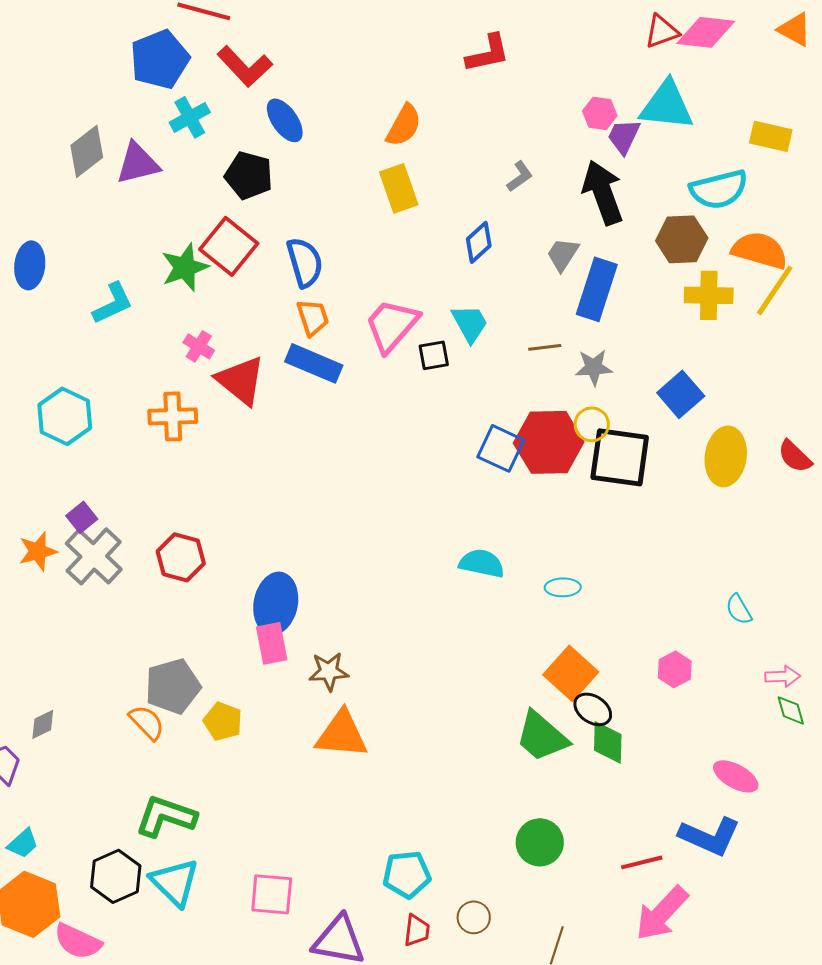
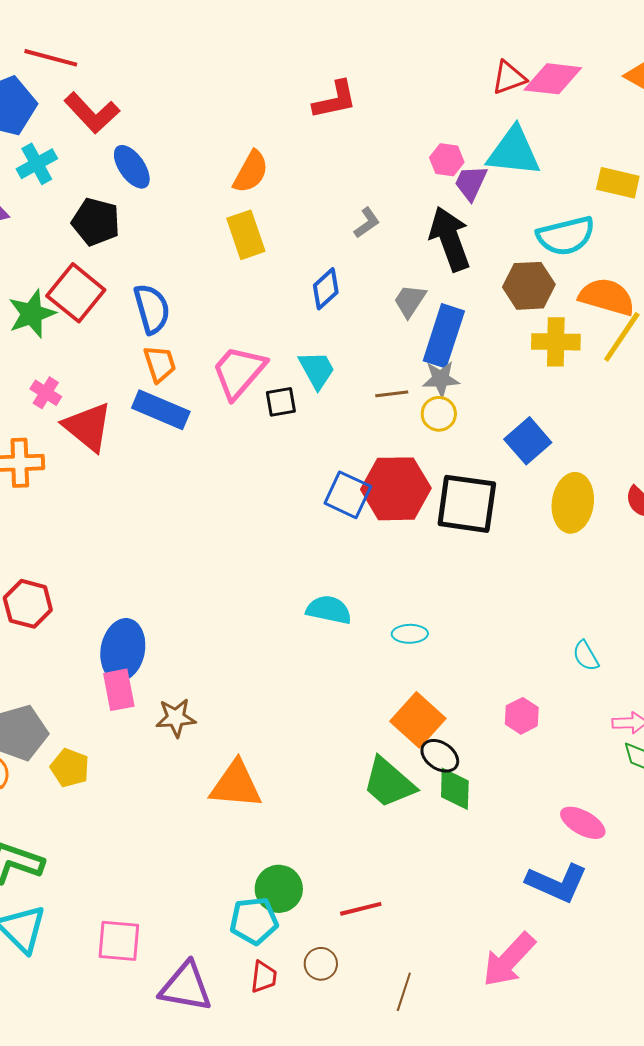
gray star: (594, 367) -> (441, 379), moved
yellow circle: (592, 424) -> (439, 414), moved
orange triangle: (342, 734) -> (236, 785), moved
green circle: (540, 842) -> (279, 889), moved
red line: (642, 862) -> (361, 909), moved

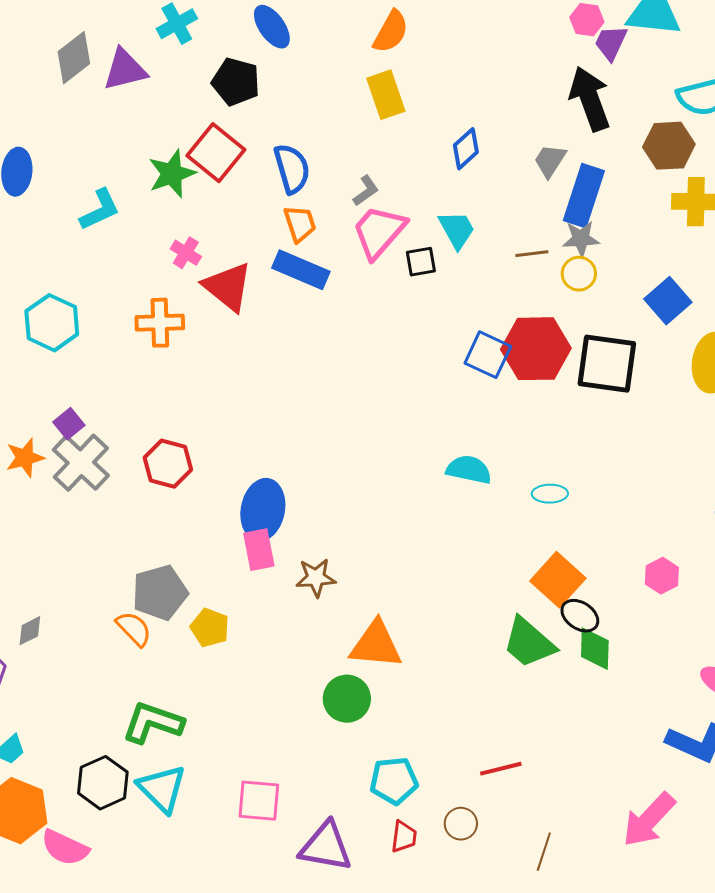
gray L-shape: (367, 223) -> (366, 191), moved
green circle: (279, 889) -> (347, 699), moved

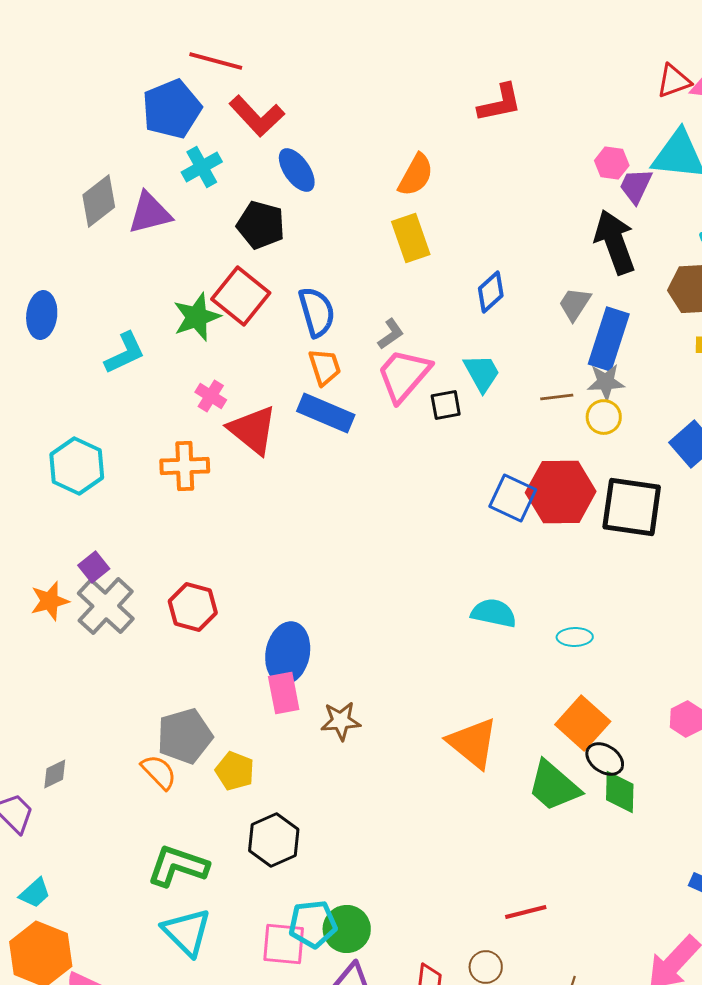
orange triangle: (376, 645) -> (473, 743), moved, turned 34
green circle: (347, 699) -> (347, 929), moved
cyan pentagon: (394, 781) -> (313, 924), moved
black hexagon: (103, 783) -> (274, 840), moved

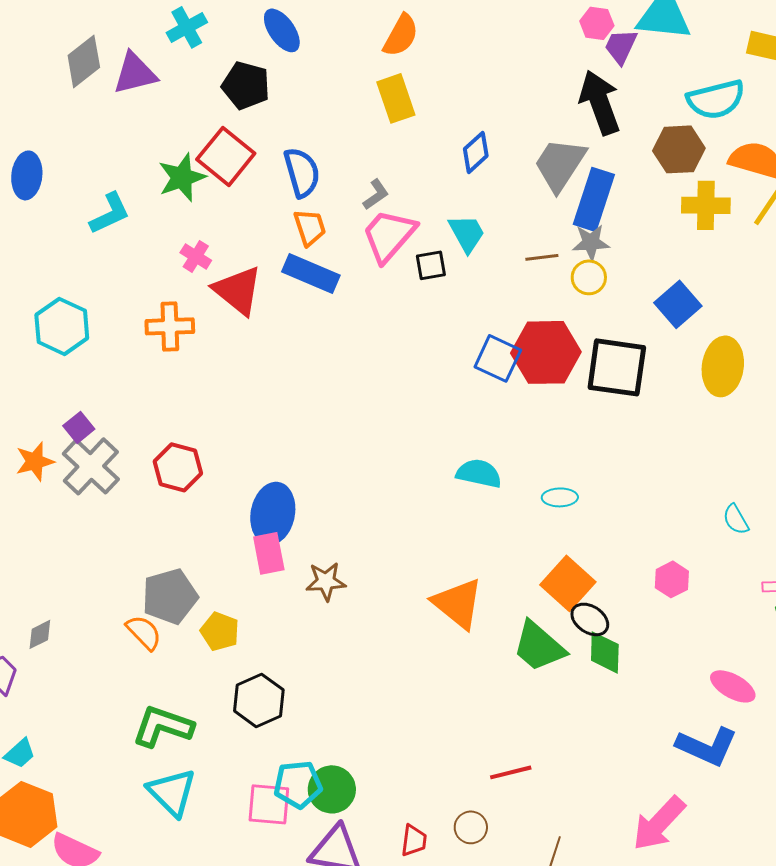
gray trapezoid: (575, 304) -> (560, 164), size x1.6

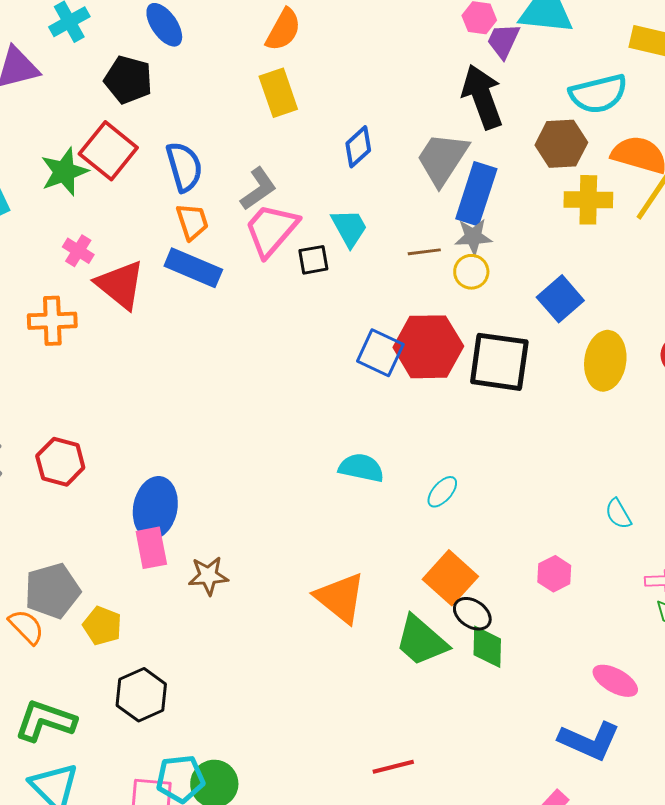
gray L-shape: (376, 194) -> (258, 189), size x1.4
cyan ellipse: (560, 497) -> (442, 492), turned -48

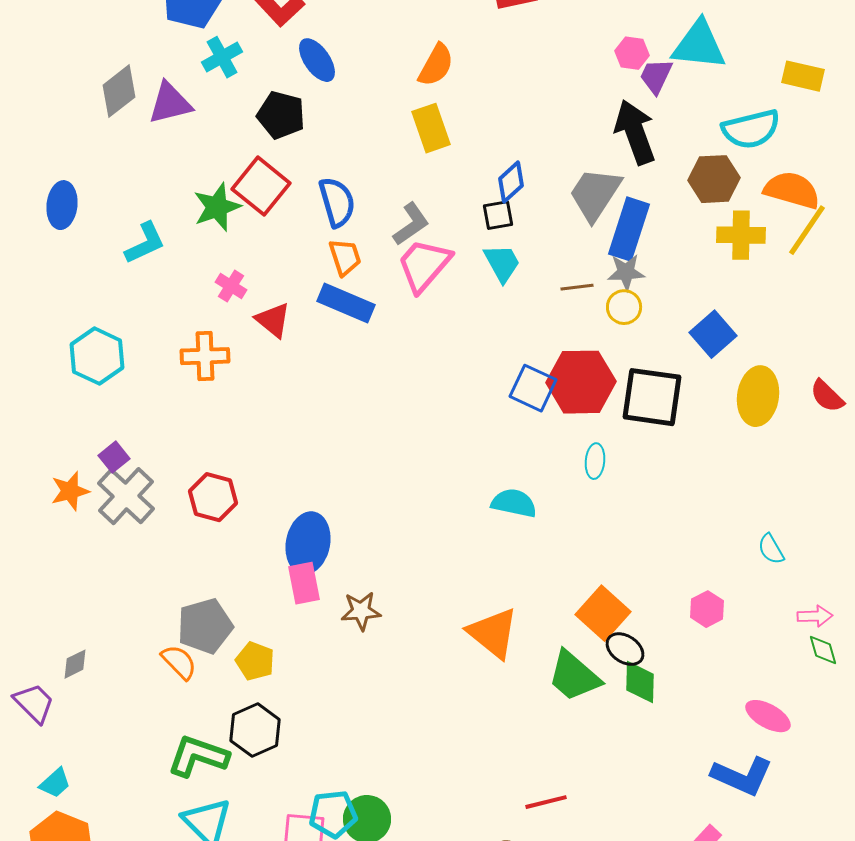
black square: (313, 260) -> (498, 215), moved
red triangle: (120, 285) -> (273, 320), size x0.7
cyan ellipse: (442, 492) -> (595, 461), moved, turned -36
black hexagon: (141, 695) -> (255, 730), moved

